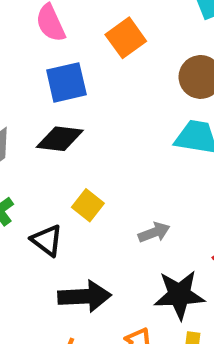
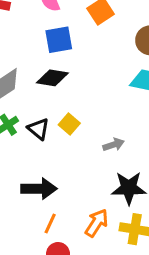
black triangle: (47, 240) -> (38, 129), moved
black arrow: (84, 296) -> (39, 189), moved

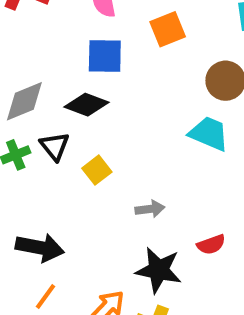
black triangle: (38, 129) -> (55, 146), moved

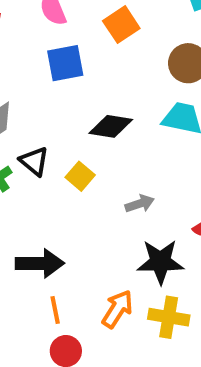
black diamond: (87, 105) -> (111, 126), moved
orange line: (46, 296) -> (55, 310), turned -36

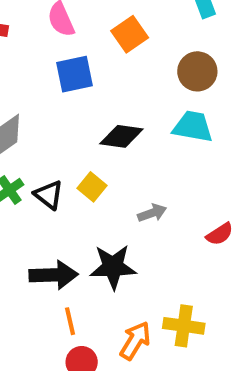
black triangle: (34, 161) -> (49, 195), moved
black star: (160, 262) -> (113, 267), moved
orange arrow: (117, 309) -> (135, 341), moved

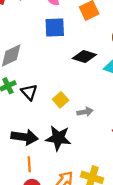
black diamond: (121, 136) -> (84, 57), moved
yellow square: (92, 187) -> (61, 100), moved

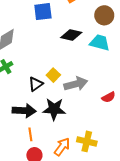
black triangle: (29, 92) -> (36, 84), moved, turned 42
gray arrow: (85, 112) -> (76, 84), size x1.6

